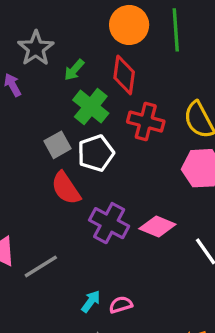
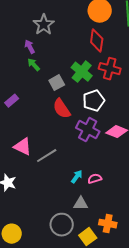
green arrow: (74, 70) -> (34, 65), moved, turned 96
green cross: (91, 107) -> (82, 72), moved
white pentagon: (96, 153) -> (94, 101), moved

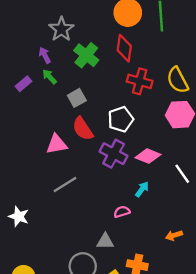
green cross: (82, 72) -> (86, 55), moved
purple rectangle: (12, 101) -> (23, 84), moved
pink triangle: (23, 147) -> (57, 144), moved, turned -36
cyan arrow: (77, 177) -> (142, 189), moved

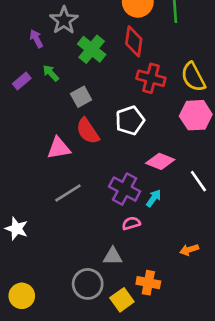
purple arrow: (45, 55) -> (36, 39), moved
purple cross: (114, 154) -> (125, 189), moved

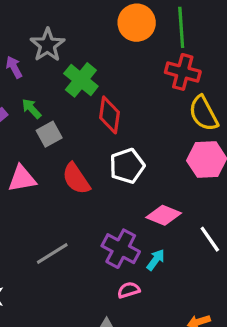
red diamond: (134, 41) -> (110, 115), moved
red cross: (151, 78) -> (183, 72), moved
gray square: (81, 97) -> (49, 134), moved
pink triangle: (59, 148) -> (22, 179), moved

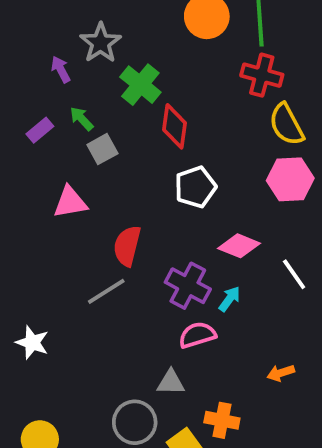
red semicircle: (76, 179) -> (127, 246), moved, turned 48
pink semicircle: (129, 290) -> (197, 335), size x1.4

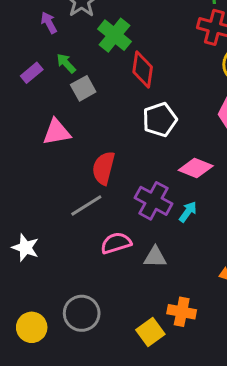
pink semicircle: (197, 335) -> (116, 243), moved
gray triangle: (171, 382) -> (155, 257), moved
gray circle: (135, 422) -> (82, 313), moved

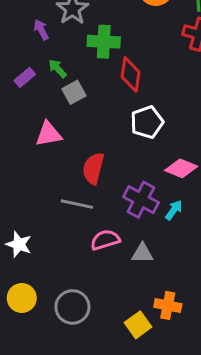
green cross: (114, 35) -> (104, 42), turned -36
gray line: (86, 205) -> (77, 204), turned 44
yellow circle: (32, 327) -> (22, 298), moved

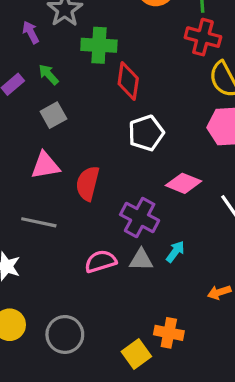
gray square: (74, 92) -> (53, 115), moved
pink triangle: (49, 134) -> (45, 165), moved
gray line: (77, 204) -> (39, 222), moved
cyan arrow: (174, 210) -> (175, 252), moved
gray triangle: (142, 253) -> (141, 260), moved

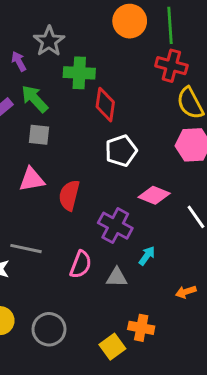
green arrow: (49, 74) -> (35, 99), size x1.5
gray square: (53, 115) -> (39, 135), turned 35
gray line: (39, 222) -> (26, 249), moved
gray triangle: (141, 260) -> (117, 277), moved
pink semicircle: (101, 261) -> (81, 264), turned 128

